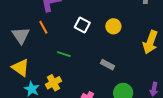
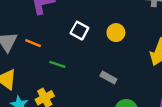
orange line: (43, 27) -> (33, 43), moved, turned -40

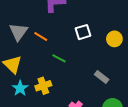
white square: (79, 31) -> (83, 32), turned 35

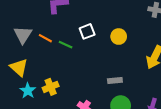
green line: (59, 58) -> (66, 45), moved
gray rectangle: (102, 77) -> (115, 81), moved, turned -40

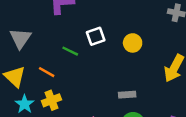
orange line: (45, 38) -> (47, 72), moved

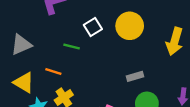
gray triangle: (20, 38) -> (21, 45), turned 45
yellow circle: (133, 43) -> (130, 26), size x1.5

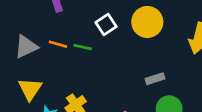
orange line: (53, 71) -> (58, 44), moved
yellow triangle: (24, 82) -> (30, 89), turned 35

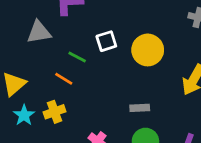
orange line: (58, 44) -> (64, 79), moved
gray triangle: (26, 47) -> (39, 32), moved

